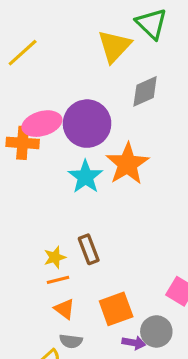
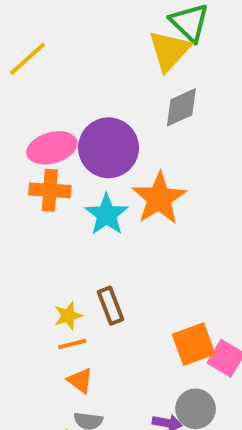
yellow triangle: (114, 46) -> (169, 51), moved
orange cross: (23, 143) -> (50, 190), moved
orange square: (116, 309) -> (194, 344), moved

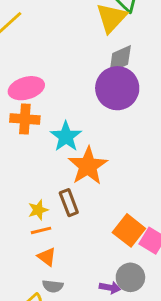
purple circle: (109, 148) -> (117, 88), moved
orange star: (159, 198) -> (88, 166), moved
orange square: (194, 344) -> (129, 230), turned -32

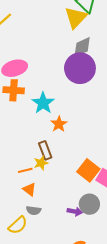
orange star: (88, 166) -> (59, 124), size x0.6
yellow star: (38, 210) -> (41, 163), moved

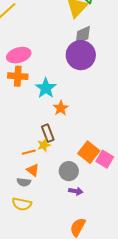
gray circle: (89, 204) -> (69, 171), moved
gray semicircle: (34, 210) -> (24, 182), moved
yellow semicircle: (18, 225) -> (22, 204), turned 54

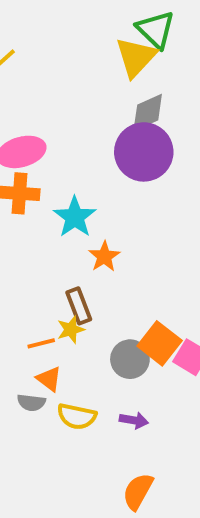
gray circle: (69, 171) -> (130, 359), moved
yellow semicircle: (22, 204) -> (77, 416), moved

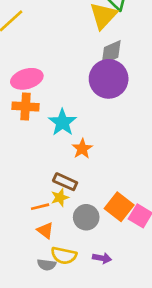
brown rectangle: (79, 306) -> (65, 182), turned -45
gray circle: (130, 359) -> (86, 217), moved
gray semicircle: (31, 403) -> (47, 265), moved

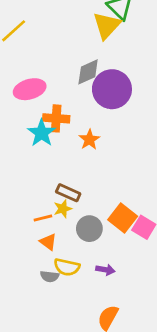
gray diamond: (111, 52) -> (88, 72), moved
orange cross: (26, 107) -> (56, 118), moved
cyan star: (62, 122) -> (42, 133), moved
orange star: (82, 149) -> (89, 140), moved

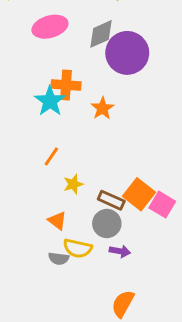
pink ellipse: (30, 89) -> (50, 27), moved
brown rectangle: (68, 193) -> (111, 200), moved
orange line: (43, 218) -> (51, 156), moved, turned -42
gray circle: (89, 229) -> (107, 224), moved

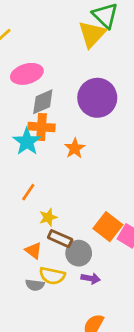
gray diamond: (101, 34) -> (43, 102), moved
brown rectangle: (111, 200) -> (60, 239), moved

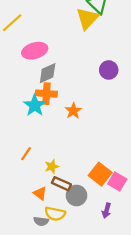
purple circle: (97, 98) -> (109, 70), moved, size x0.6
orange line: (28, 192) -> (26, 154), moved
purple arrow: (91, 278) -> (107, 211), moved, turned 96

